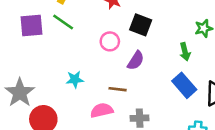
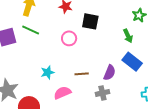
purple semicircle: (136, 61) -> (110, 73), moved
pink semicircle: (102, 110) -> (62, 93), moved

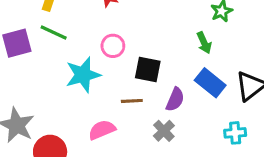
black square: (90, 21) -> (148, 69), moved
cyan star: (47, 72) -> (83, 75), moved, size x1.6
gray cross: (102, 93) -> (164, 131), turned -32

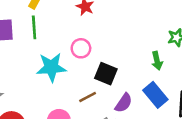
green line: (54, 32) -> (34, 27), turned 50
brown line: (132, 101) -> (88, 97), turned -36

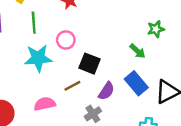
green line: (34, 27) -> (34, 23), moved
green arrow: (157, 61) -> (137, 51), turned -35

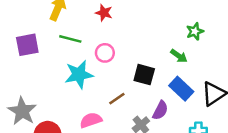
green line: (34, 23) -> (70, 39), turned -65
black square: (90, 64) -> (144, 75), moved
purple semicircle: (106, 91) -> (160, 110), moved

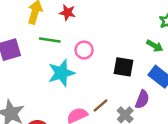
red star: (104, 13) -> (67, 13), moved
brown line: (117, 99) -> (101, 105), moved

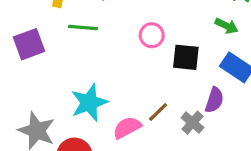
pink circle: (84, 50) -> (152, 35), moved
cyan star: (61, 73) -> (89, 103), moved

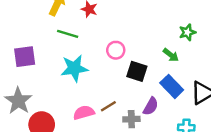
purple square: (29, 44) -> (25, 57), moved
cyan star: (89, 103) -> (74, 68), moved
gray cross: (192, 123) -> (131, 119), turned 35

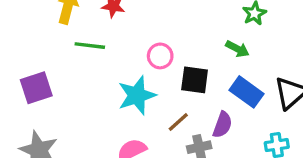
cyan star: (74, 68) -> (137, 95), moved
brown line: (108, 106) -> (178, 122), moved

